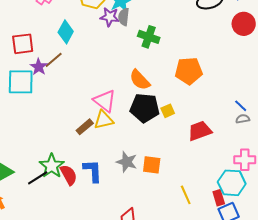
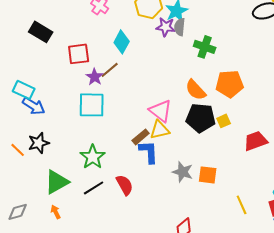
orange pentagon: (189, 71) -> (230, 84), moved
cyan square: (21, 82) -> (92, 105), moved
green star: (52, 166) -> (93, 157), moved
blue L-shape: (93, 171) -> (149, 152), moved

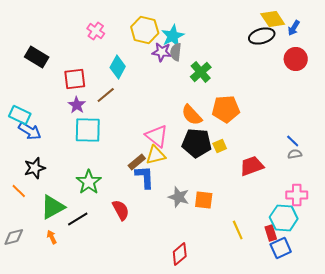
green cross: (205, 47) -> (201, 72), turned 30
purple star: (95, 77) -> (77, 105), moved
orange line: (18, 150) -> (19, 191), moved
black line: (94, 188) -> (78, 219), moved

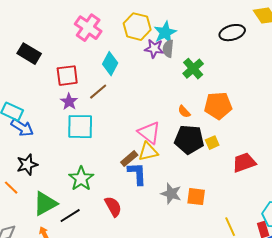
pink cross: (96, 31) -> (88, 28), size x1.5
black ellipse: (262, 36) -> (232, 33), moved
orange semicircle: (192, 115) -> (184, 112), size x0.6

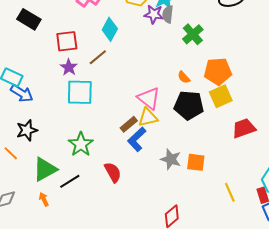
yellow square: (212, 143) -> (221, 96), moved, size x1.6
blue L-shape: (137, 174) -> (137, 139), turned -130

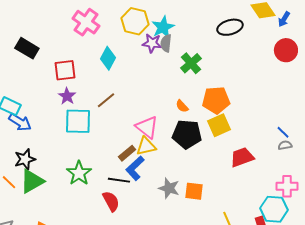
brown line: (98, 57) -> (106, 100), moved
green triangle: (45, 169) -> (32, 181), moved
black line: (70, 181) -> (119, 180), moved, turned 40

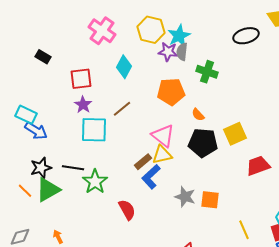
black rectangle: (27, 48) -> (43, 57), size x0.7
green cross: (191, 63) -> (207, 72), turned -30
orange pentagon: (216, 100) -> (171, 92), moved
black line: (119, 180) -> (73, 168), moved

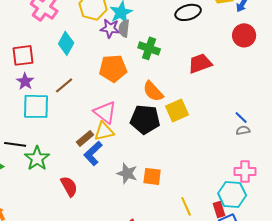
orange semicircle: (198, 115) -> (153, 91), moved, size x1.6
red trapezoid: (258, 166) -> (200, 63), moved

